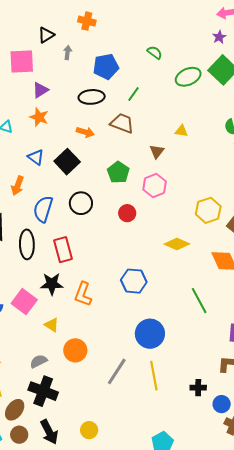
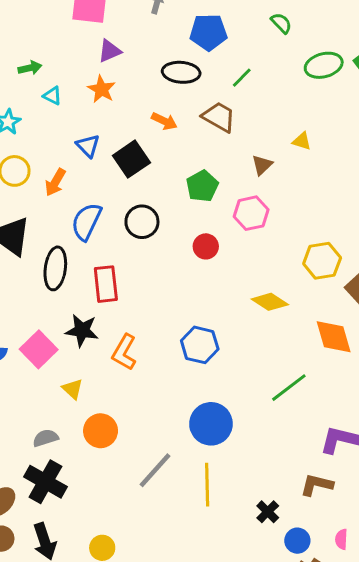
green line: (199, 301) -> (289, 388), turned 72
black cross: (198, 388) -> (268, 512), turned 35

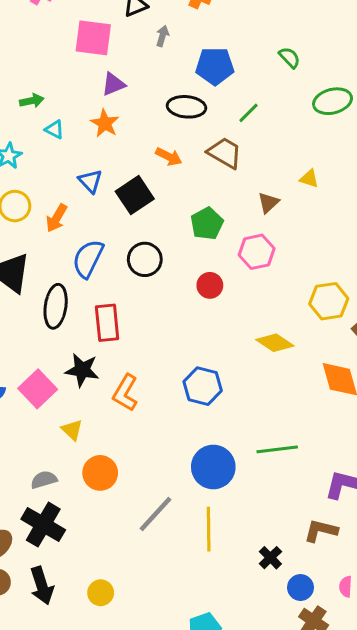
green line: (289, 388) -> (277, 449), moved, turned 30

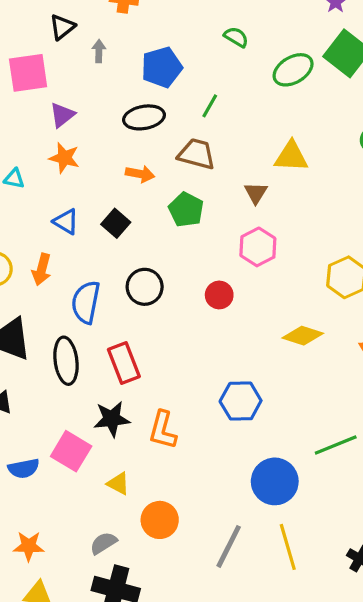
yellow triangle: (309, 179) -> (291, 156), size x1.6
black square: (135, 195) -> (116, 223), size x0.7
green pentagon: (207, 224) -> (186, 210), moved

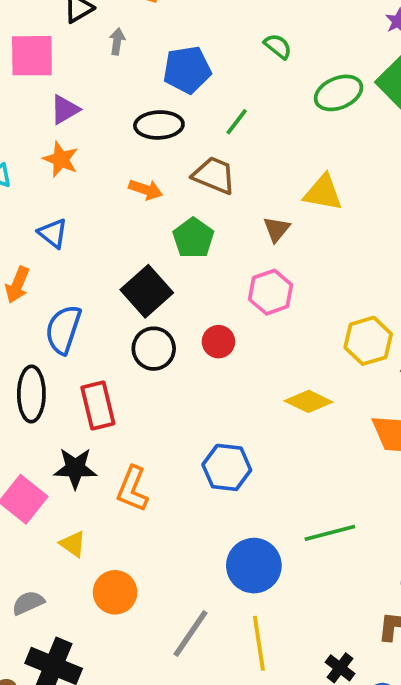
black square: (116, 223) -> (147, 291), moved, size x1.5
black circle: (145, 287) -> (154, 349), moved
gray semicircle: (103, 543) -> (28, 603), moved

